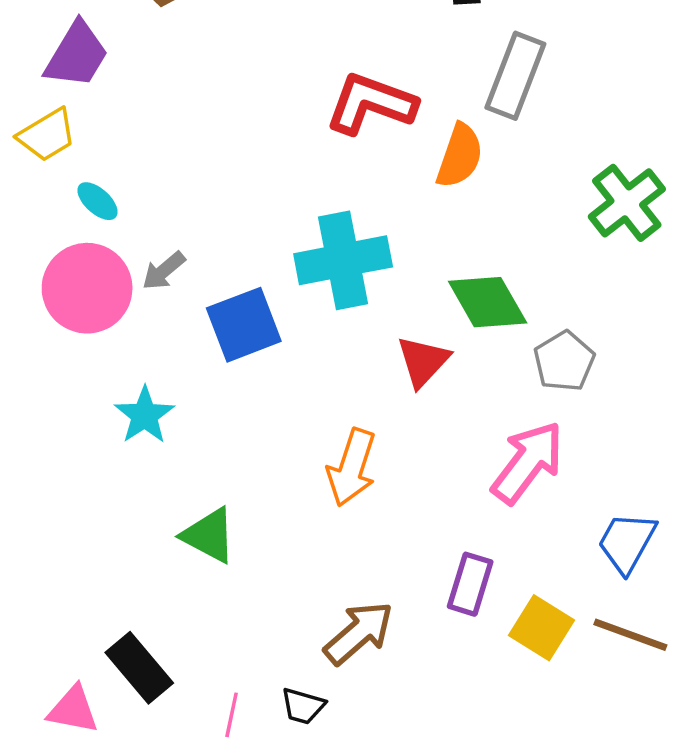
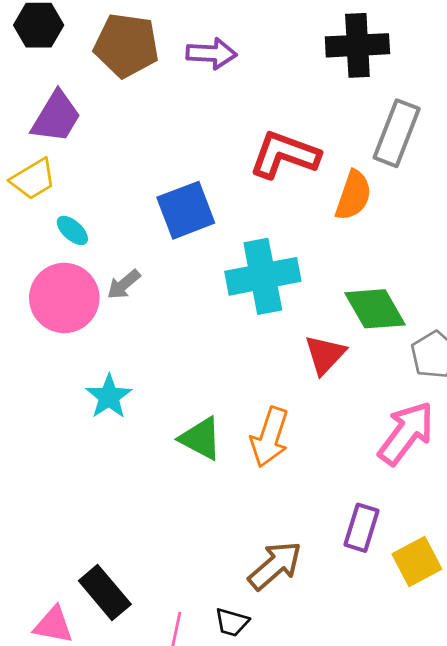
blue square: (244, 325) -> (186, 210), moved
green triangle: (209, 535) -> (201, 438), moved
yellow square: (542, 628) -> (417, 561), turned 30

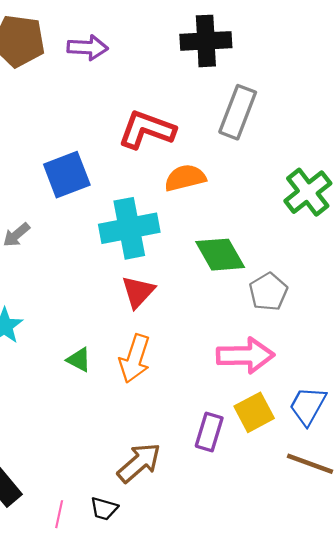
orange semicircle: (353, 195) -> (185, 178), moved, turned -123
red triangle: (325, 355) -> (138, 292), moved
pink arrow: (406, 433) -> (245, 355), turned 52
green triangle: (201, 438) -> (79, 360), size x0.7
yellow square: (417, 561) -> (254, 412), moved

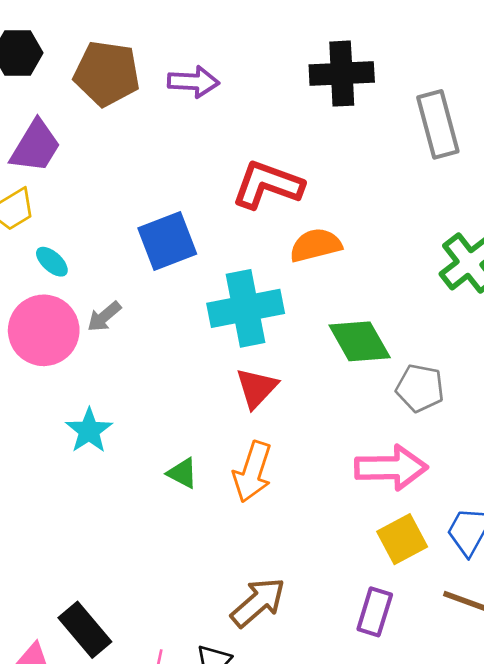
gray rectangle: (238, 112) -> (438, 124), moved, turned -36
gray pentagon: (268, 292) -> (420, 388), turned -30
purple rectangle: (209, 432) -> (375, 612), moved

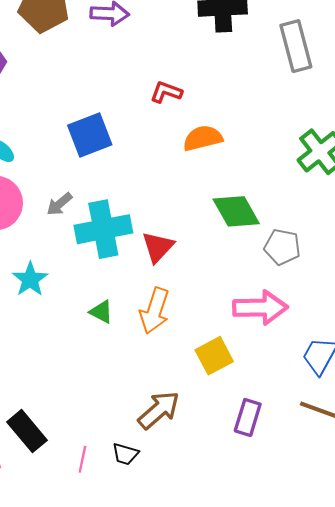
red L-shape: (268, 185) -> (166, 92), size x0.6
cyan cross: (246, 308) -> (103, 229), moved
gray arrow: (104, 317) -> (59, 204), moved
yellow square: (402, 539) -> (214, 356), moved

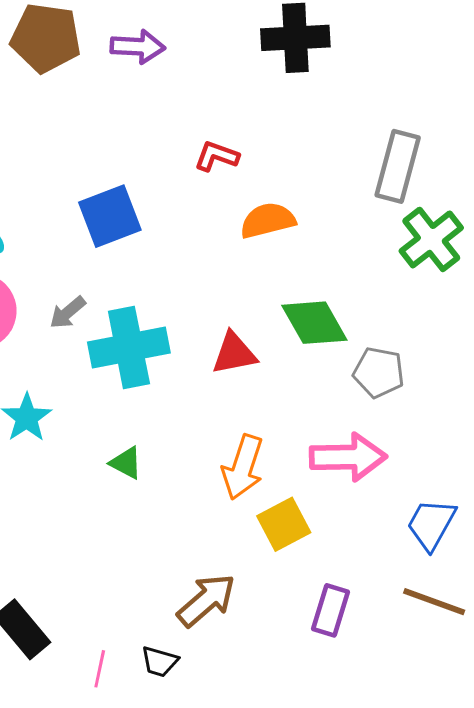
gray rectangle: (296, 46) -> (398, 166), moved, turned 30
red triangle: (158, 247) -> (234, 353), moved, turned 36
orange arrow: (155, 311) -> (243, 467), moved

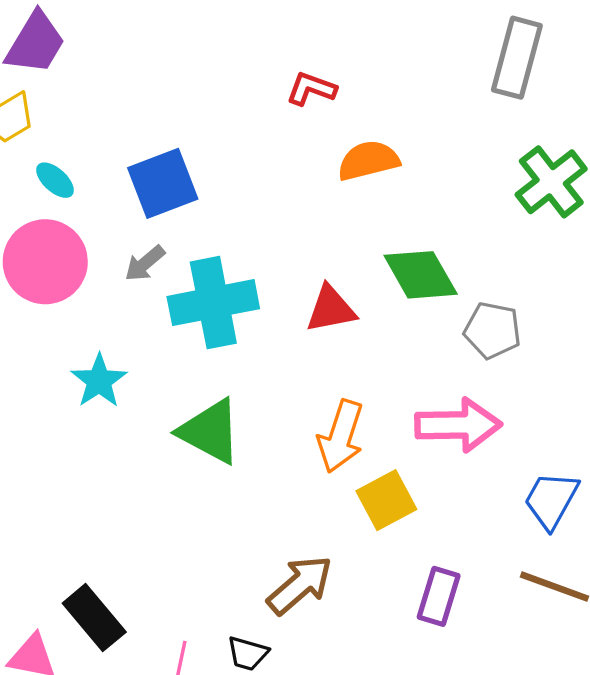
gray rectangle: (398, 166) -> (517, 58), moved
blue square: (110, 216) -> (163, 183), moved
green triangle: (126, 463) -> (210, 431), size x1.8

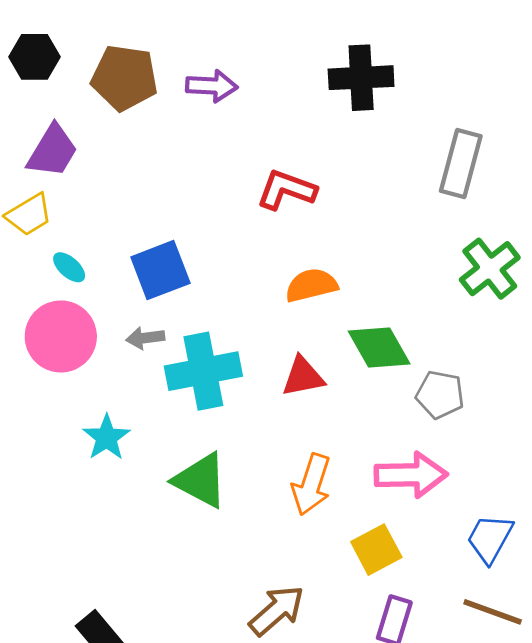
red L-shape: (311, 89) -> (286, 190), size x1.4
orange semicircle: (368, 161) -> (311, 285), moved
gray arrow: (145, 263) -> (145, 338), turned 33
yellow square: (386, 500) -> (376, 550), moved

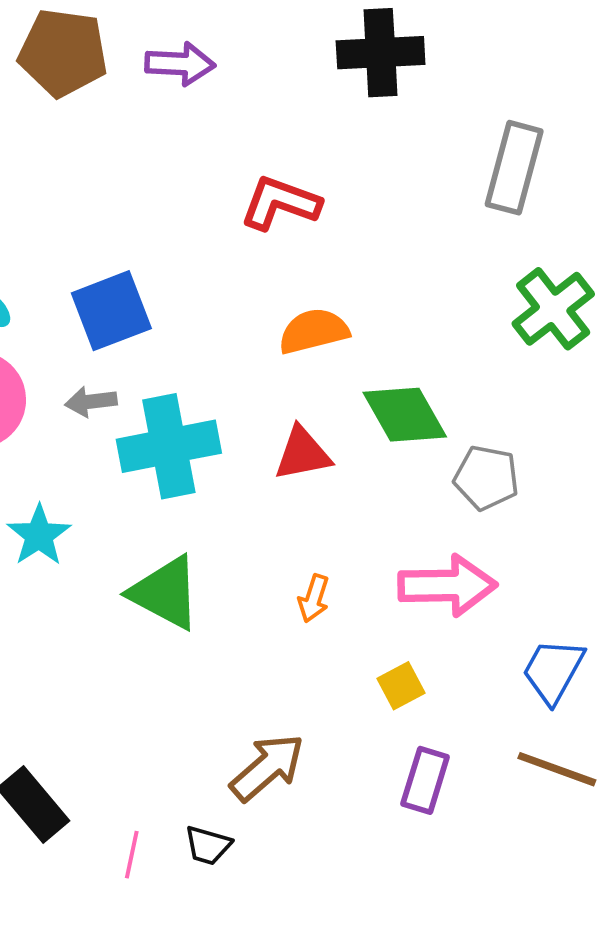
orange arrow: (311, 485) -> (314, 598), size x0.6
yellow square: (376, 550) -> (401, 686), size x0.7

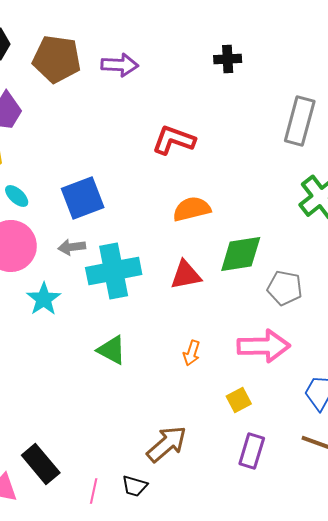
black cross: (381, 53) -> (228, 59), size x0.6
green diamond: (405, 415) -> (241, 254), turned -69
cyan star: (39, 535) -> (44, 299), moved
green triangle: (165, 593) -> (112, 350), size x0.7

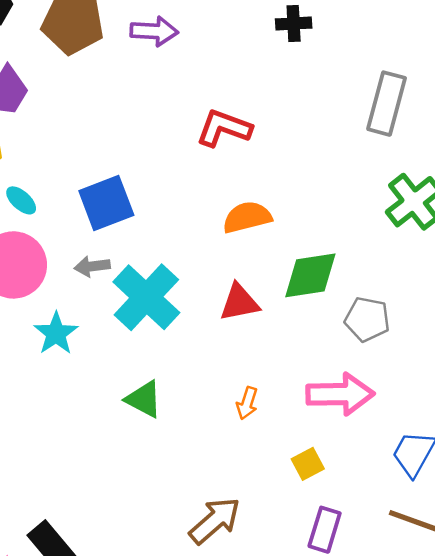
cyan cross: (114, 271) -> (146, 297), turned -36

